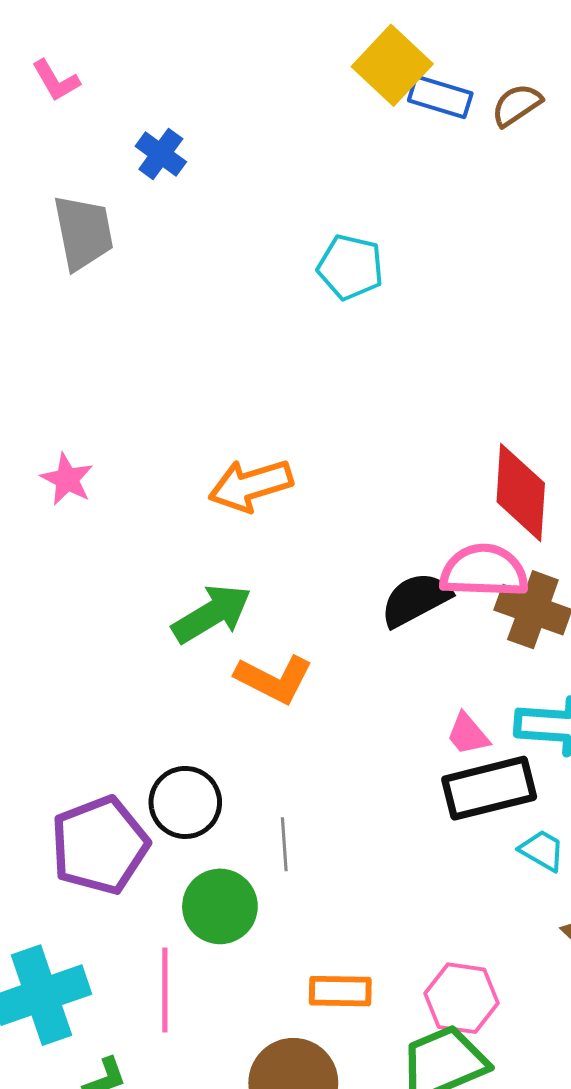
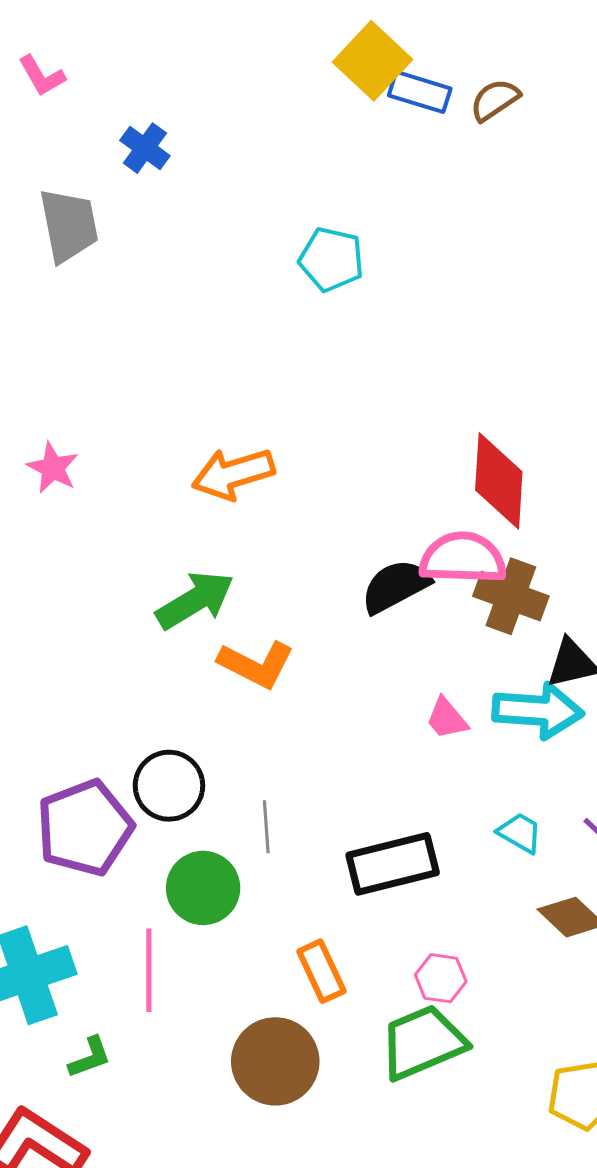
black rectangle: (489, 788) -> (393, 864), moved
orange rectangle: (340, 991) -> (321, 971), turned 64
pink hexagon: (462, 998) -> (441, 978), size x0.7

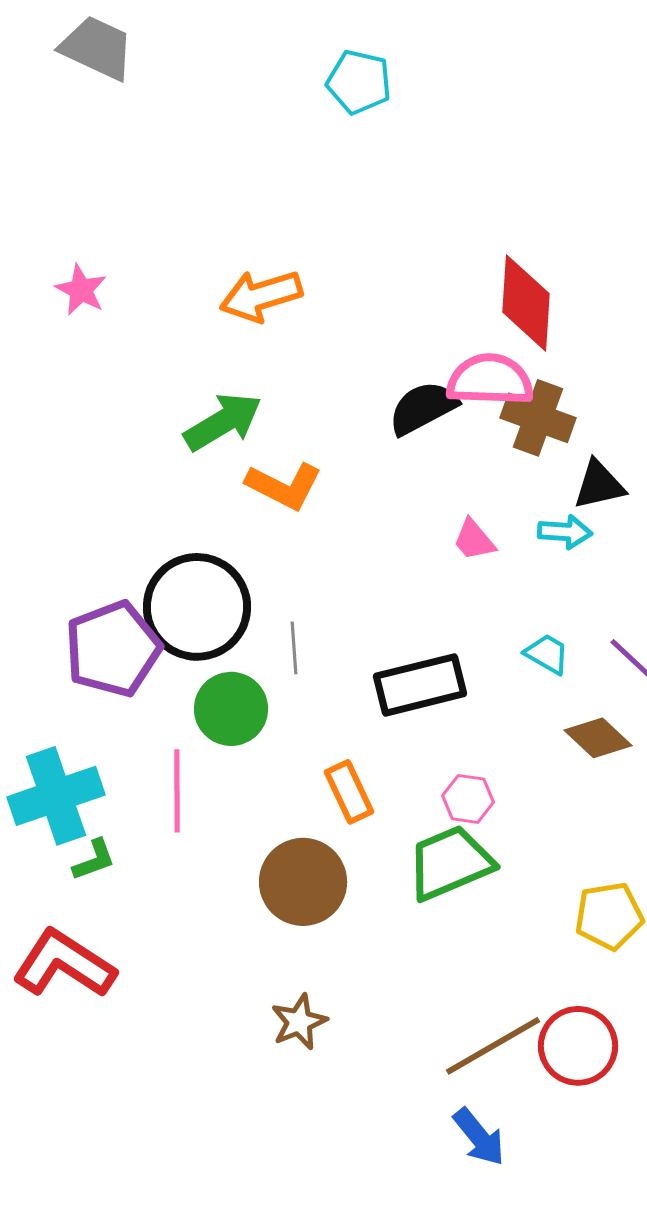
gray trapezoid: (69, 225) -> (97, 48), turned -54
cyan arrow: (538, 710) -> (565, 532), size x0.6
black circle: (169, 786) -> (197, 607), size x1.5
green L-shape: (90, 1057) -> (94, 860), moved

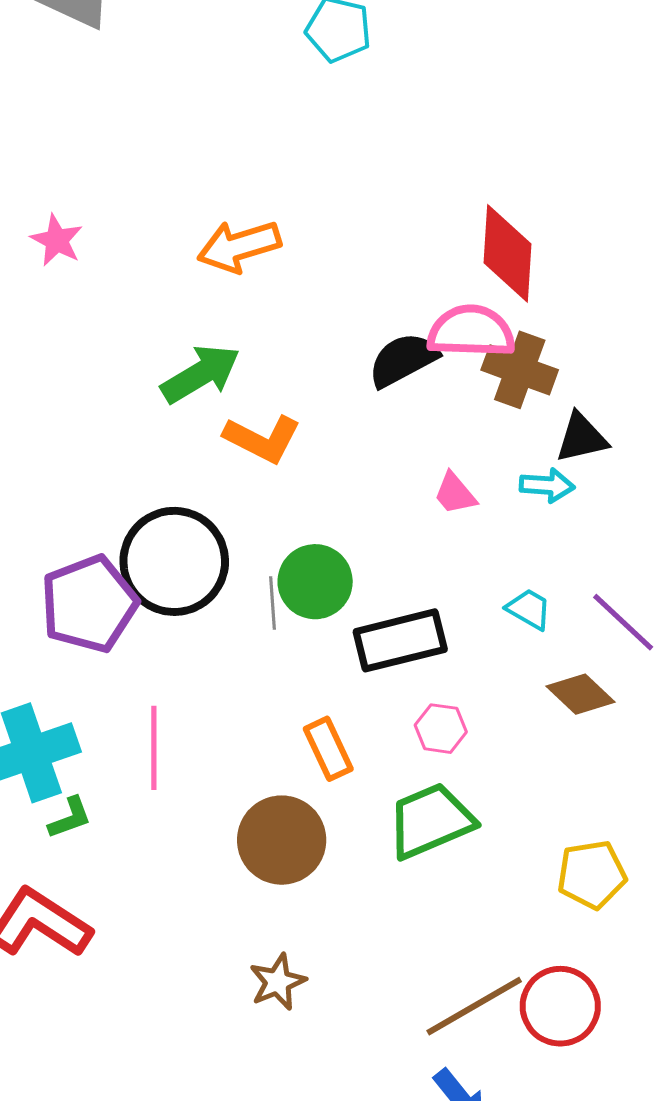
green circle: (231, 709) -> (315, 582), moved
pink hexagon: (468, 799) -> (441, 729), moved

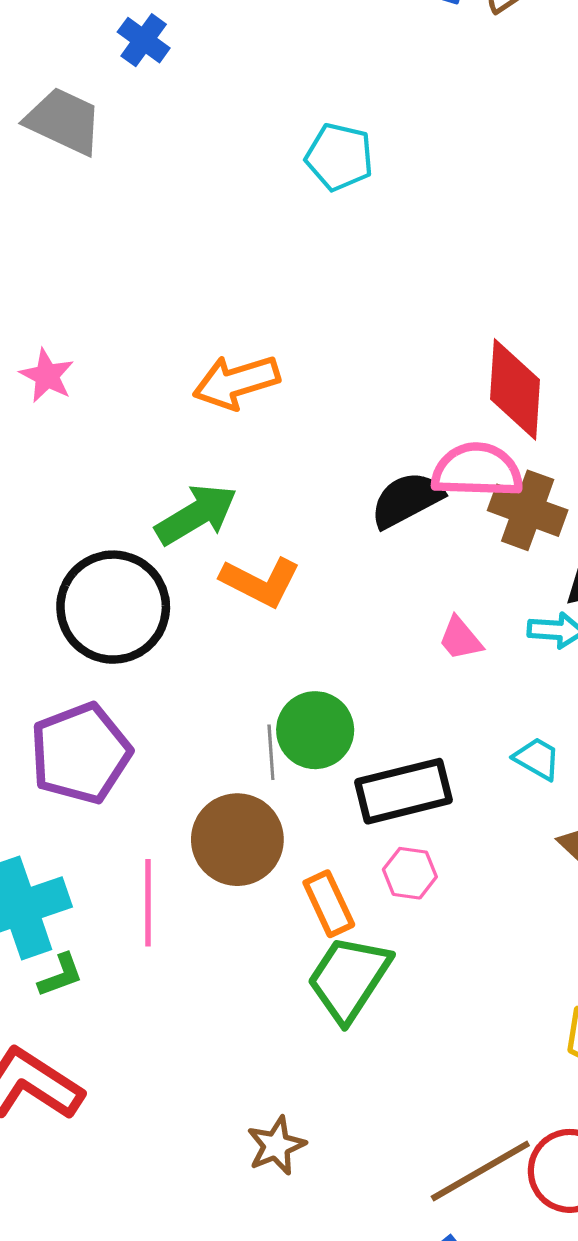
black circle: (174, 561) -> (113, 607), moved
pink hexagon: (441, 729) -> (410, 873), moved
green trapezoid: (431, 821) -> (349, 978), moved, turned -34
brown circle: (282, 840) -> (237, 840), moved

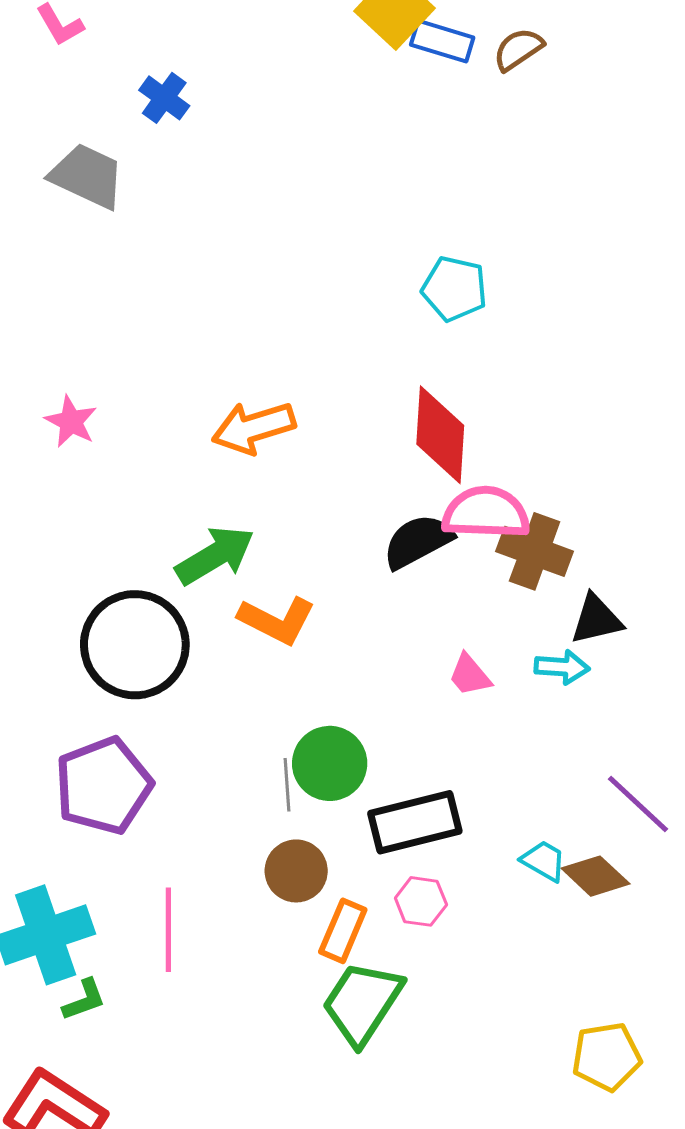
cyan pentagon: (339, 157) -> (454, 289), moved
red diamond: (515, 389) -> (440, 435), moved
cyan trapezoid: (537, 759) -> (544, 861), moved
brown circle: (237, 840) -> (296, 871), moved, size x0.7
orange rectangle: (329, 904) -> (343, 931), turned 48

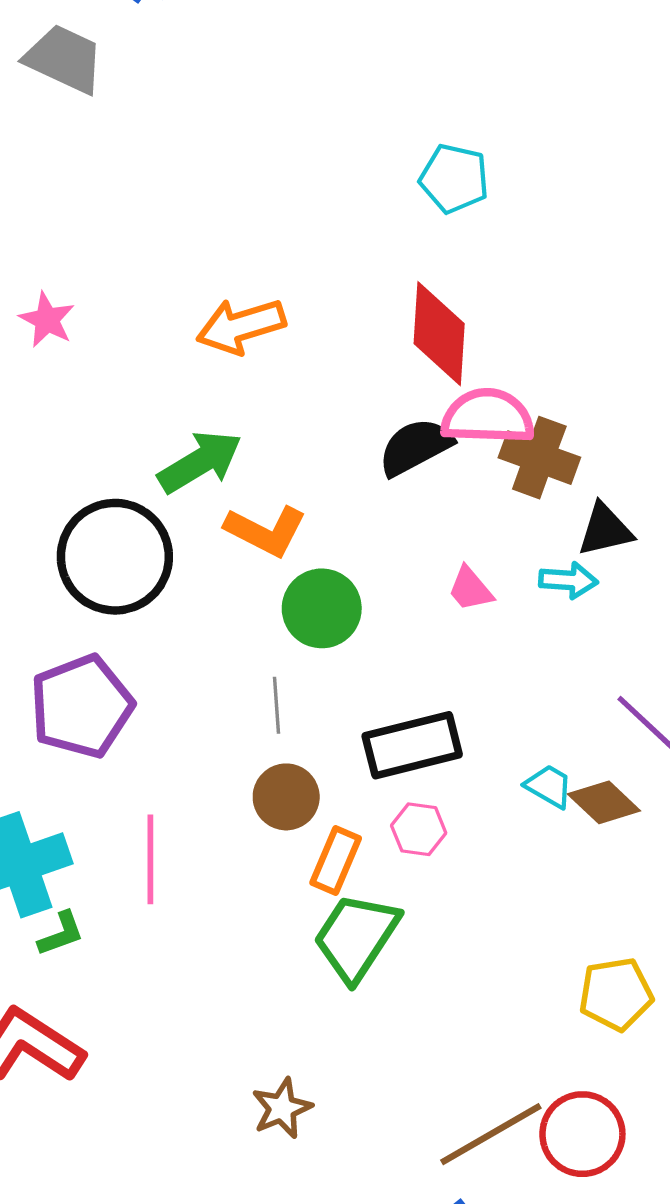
green circle: (330, 763) -> (322, 608), moved

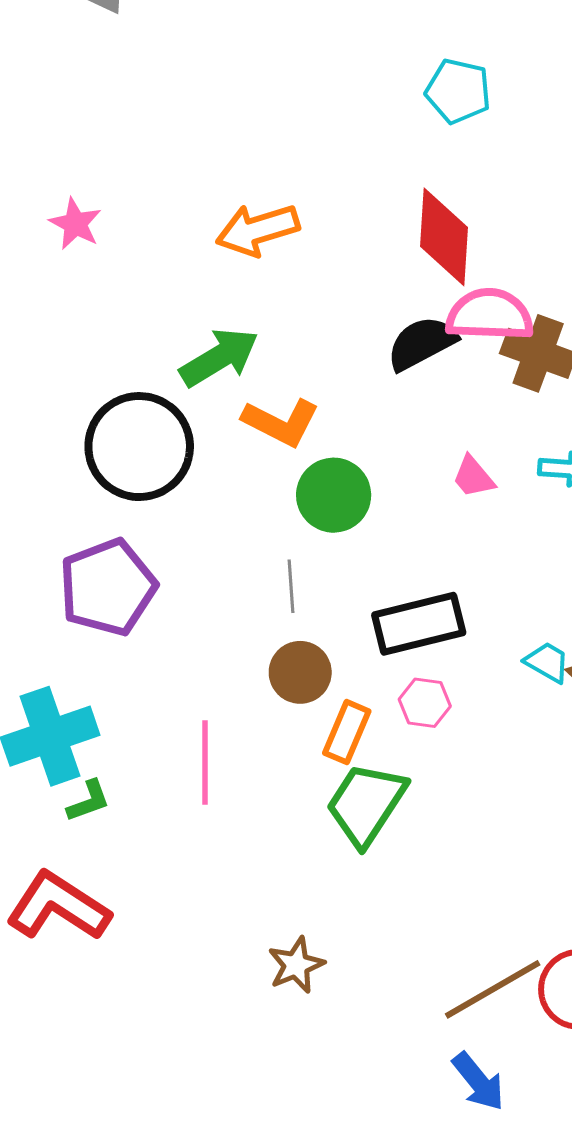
pink line: (150, 859) -> (205, 762), moved

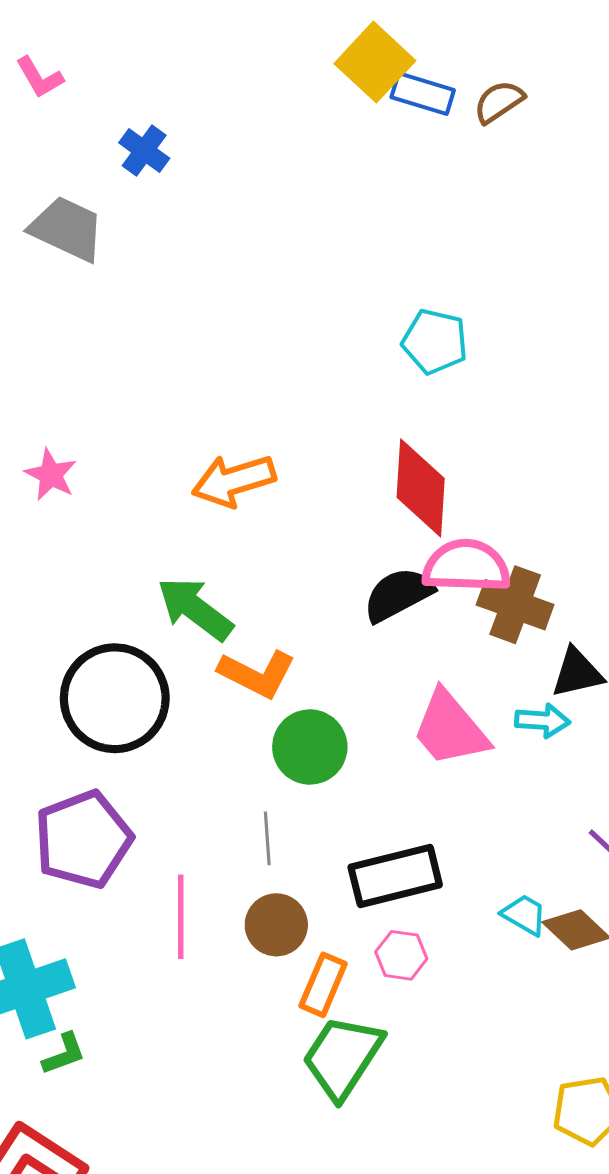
green arrow: (219, 357) -> (195, 609), turned -112
pink trapezoid: (473, 477) -> (450, 729), size x1.8
pink line: (205, 762) -> (181, 917), moved

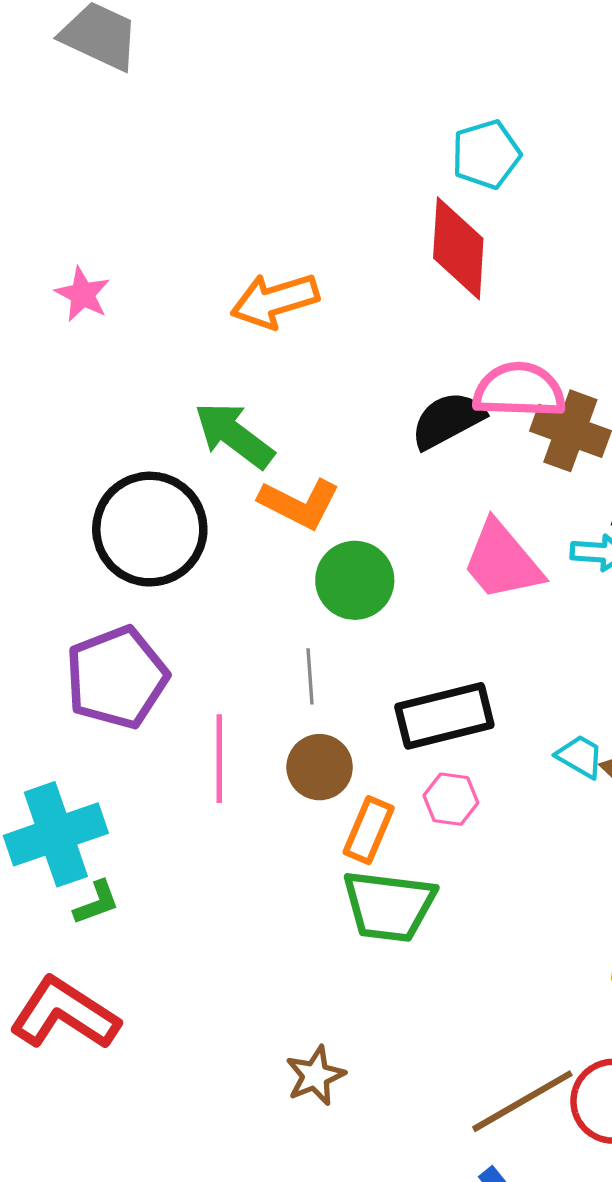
cyan pentagon: (435, 342) -> (486, 154), turned -30
red diamond: (421, 488) -> (458, 248), moved
green trapezoid: (342, 1057) -> (389, 906), turned -116

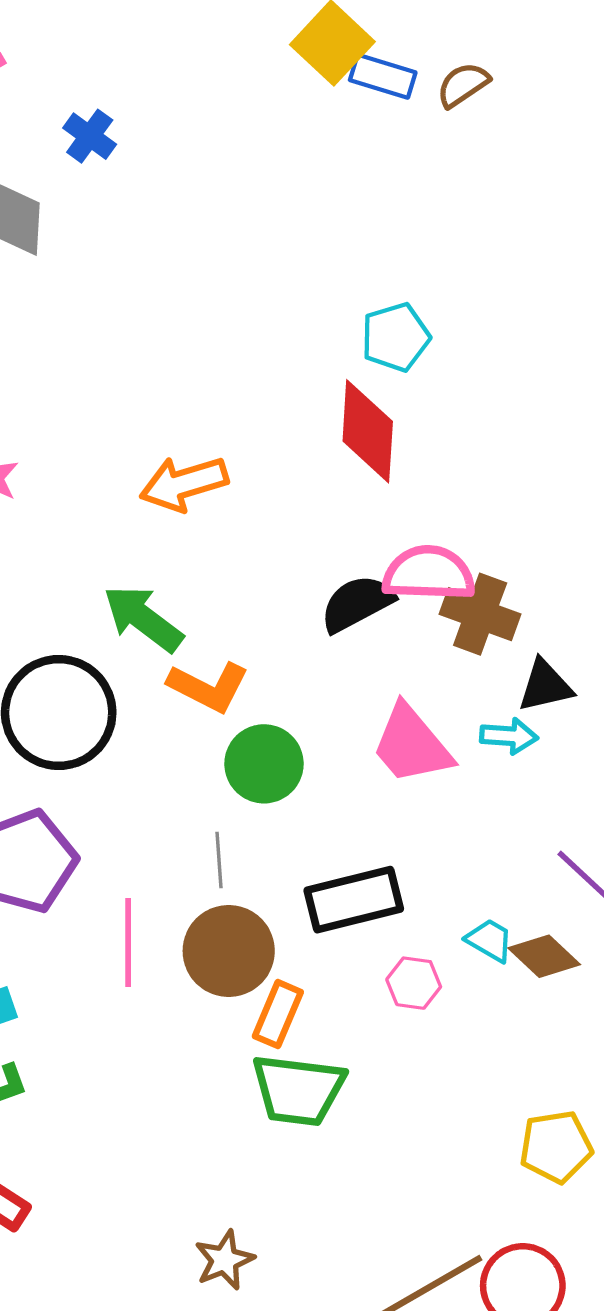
brown circle: (320, 767) -> (229, 951), size x1.4
pink hexagon: (451, 799) -> (414, 983), moved

